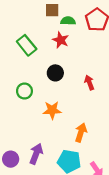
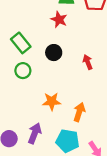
green rectangle: (27, 45) -> (21, 43), moved
orange star: (52, 110) -> (52, 101), moved

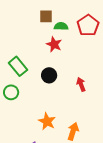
green circle: (23, 71) -> (11, 92), moved
orange star: (52, 101) -> (47, 121), turned 30

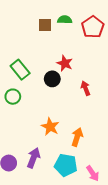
brown square: (46, 16) -> (45, 25), moved
green semicircle: (61, 26) -> (65, 20), moved
red star: (54, 44) -> (65, 63), moved

